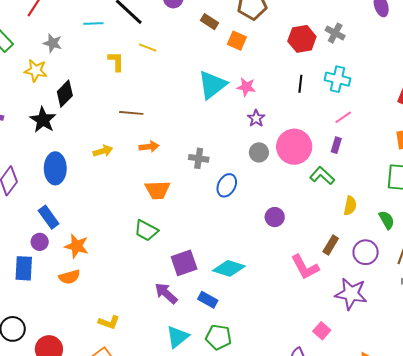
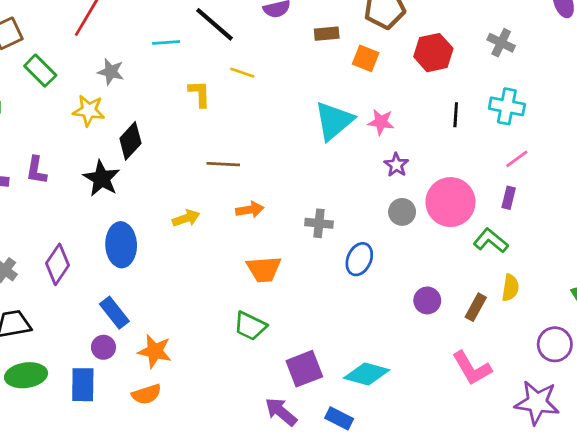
brown rectangle: (209, 22) -> (327, 34), turned -36
red hexagon: (302, 39) -> (433, 53), moved
yellow semicircle: (350, 206) -> (510, 288), moved
brown rectangle: (331, 245) -> (476, 307), moved

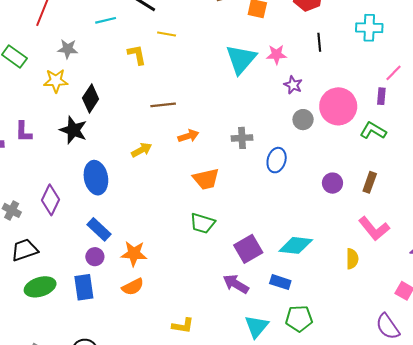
black line: (456, 115) -> (319, 42), moved
pink line: (517, 159) -> (394, 73), moved
yellow semicircle: (510, 288) -> (352, 259), moved

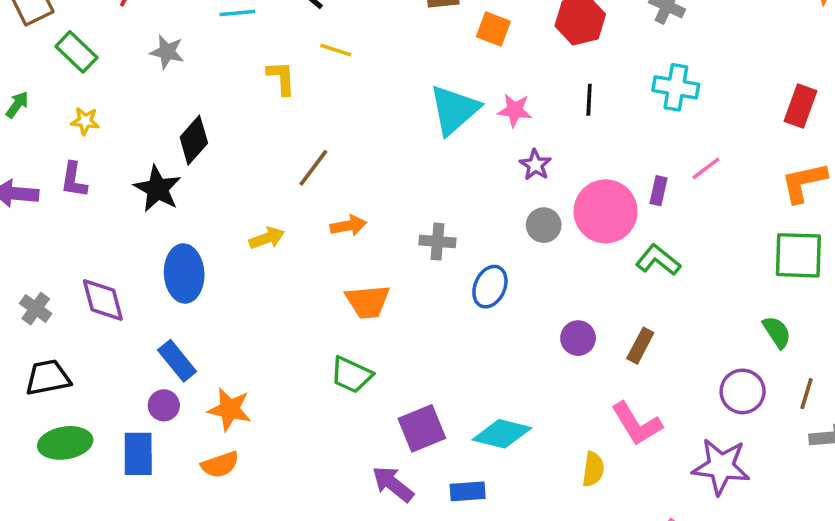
yellow star: (56, 81) -> (85, 121), moved, size x0.7
purple rectangle: (381, 96) -> (658, 191), moved
brown line: (163, 105) -> (313, 168), turned -55
purple diamond: (51, 200) -> (103, 300), turned -48
blue rectangle: (280, 282) -> (468, 491), turned -30

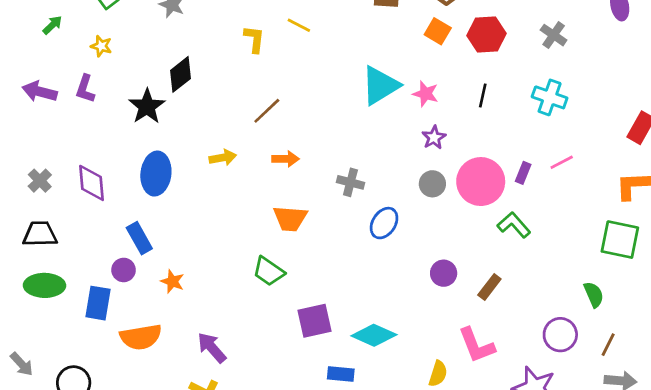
orange square: (493, 29) -> (438, 31), moved
orange star: (230, 409) -> (172, 281), size x0.7
orange semicircle: (220, 465) -> (141, 337), moved, size x1.4
purple arrow: (393, 484) -> (212, 348), moved

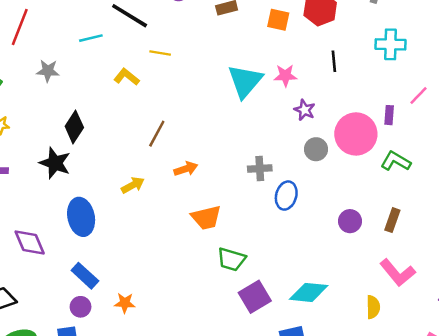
yellow L-shape: (254, 39) -> (127, 77), turned -40
gray cross: (350, 182) -> (260, 168), moved
green trapezoid: (269, 271) -> (231, 259), moved

